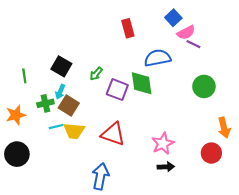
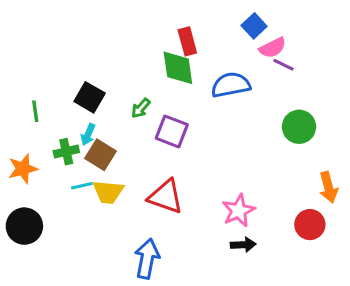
green diamond: (142, 83) -> (178, 68), moved

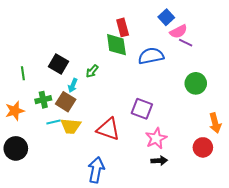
purple square: (172, 131) -> (142, 109), moved
cyan arrow: (88, 135) -> (73, 85), moved

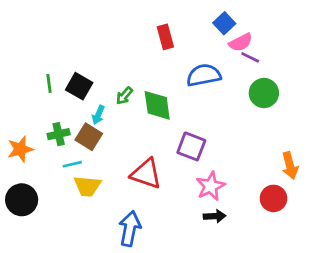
green diamond: (116, 45) -> (157, 105), moved
green line: (23, 73) -> (49, 83), moved
green circle: (196, 83) -> (264, 93), moved
yellow trapezoid: (71, 126) -> (87, 186), moved

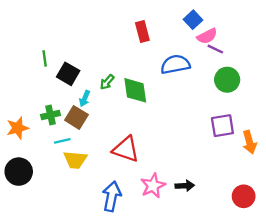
green line: (49, 83) -> (45, 58), moved
purple square: (191, 146) -> (222, 126), moved, turned -30
pink star: (211, 186) -> (153, 186), moved
red circle: (273, 198) -> (244, 196), moved

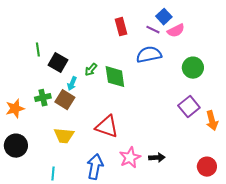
purple line: (215, 49) -> (153, 30), moved
purple square: (222, 126) -> (189, 107), turned -30
cyan line: (62, 141) -> (53, 174), moved, turned -72

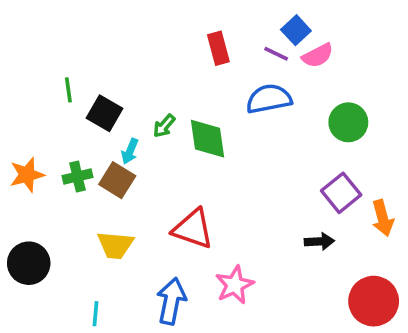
orange star: (15, 109) -> (27, 175), moved
black arrow: (157, 158) -> (319, 242), moved
red circle: (207, 167) -> (374, 301), size x1.4

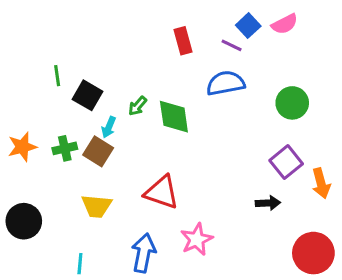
pink semicircle: (318, 56) -> (285, 24), moved

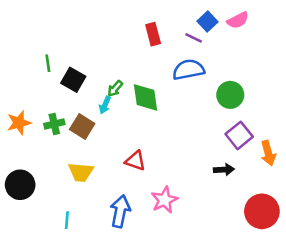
green circle: (292, 103) -> (230, 95), moved
cyan arrow: (109, 127) -> (105, 105), moved
red triangle: (162, 192) -> (135, 161), size x0.7

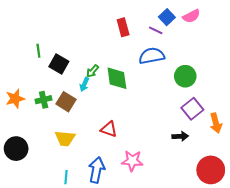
pink star: (164, 200) -> (132, 161), turned 30
cyan line: (67, 220) -> (66, 177), moved

